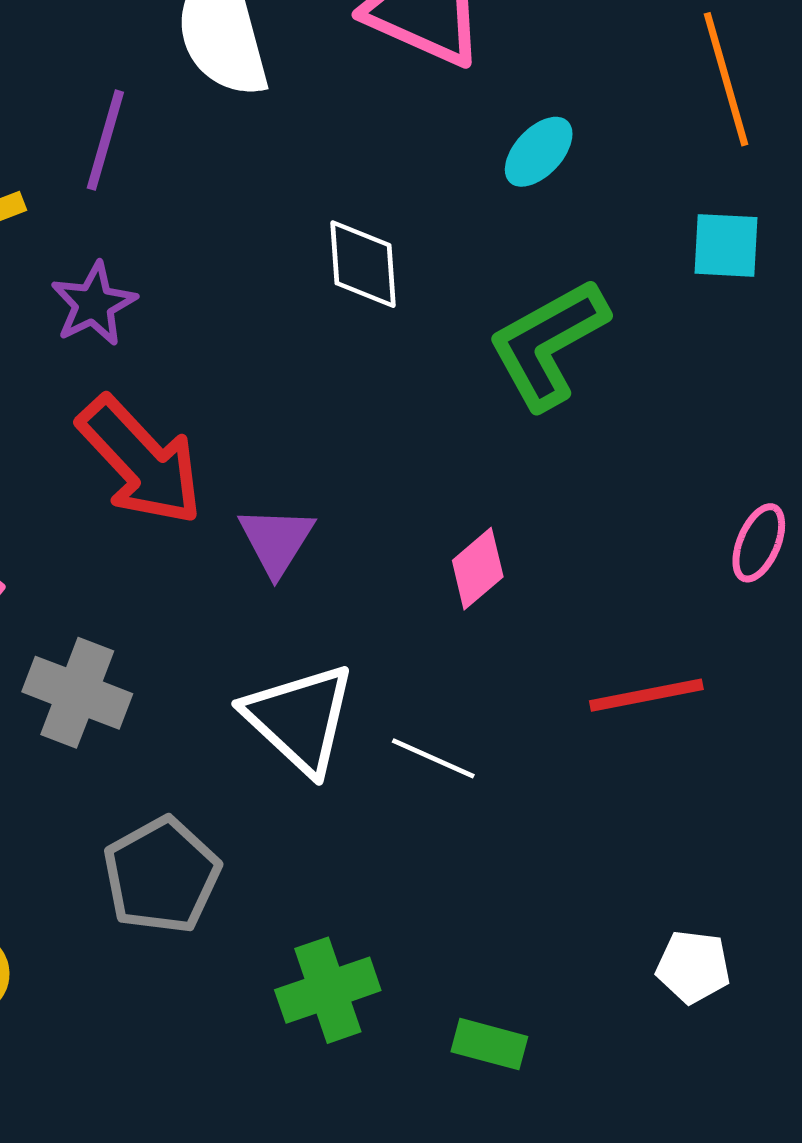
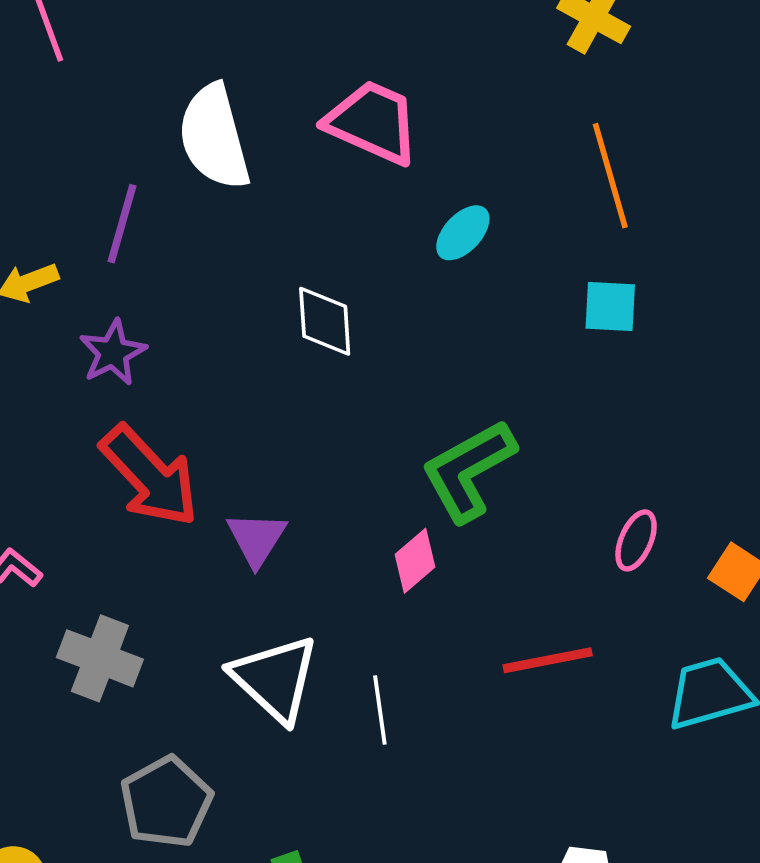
green L-shape: (548, 344) -> (468, 470), moved
white line: (433, 758) -> (380, 710), turned 58

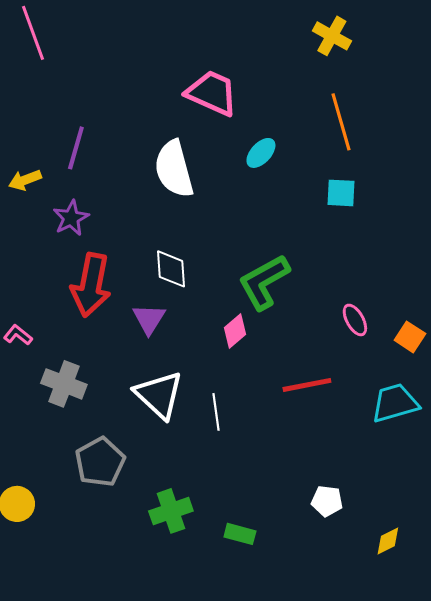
white semicircle: (214, 137) -> (174, 169), moved
white diamond: (325, 321) -> (171, 269), moved
red arrow: (150, 476) -> (91, 285), turned 54
pink ellipse: (636, 540) -> (355, 320), turned -52

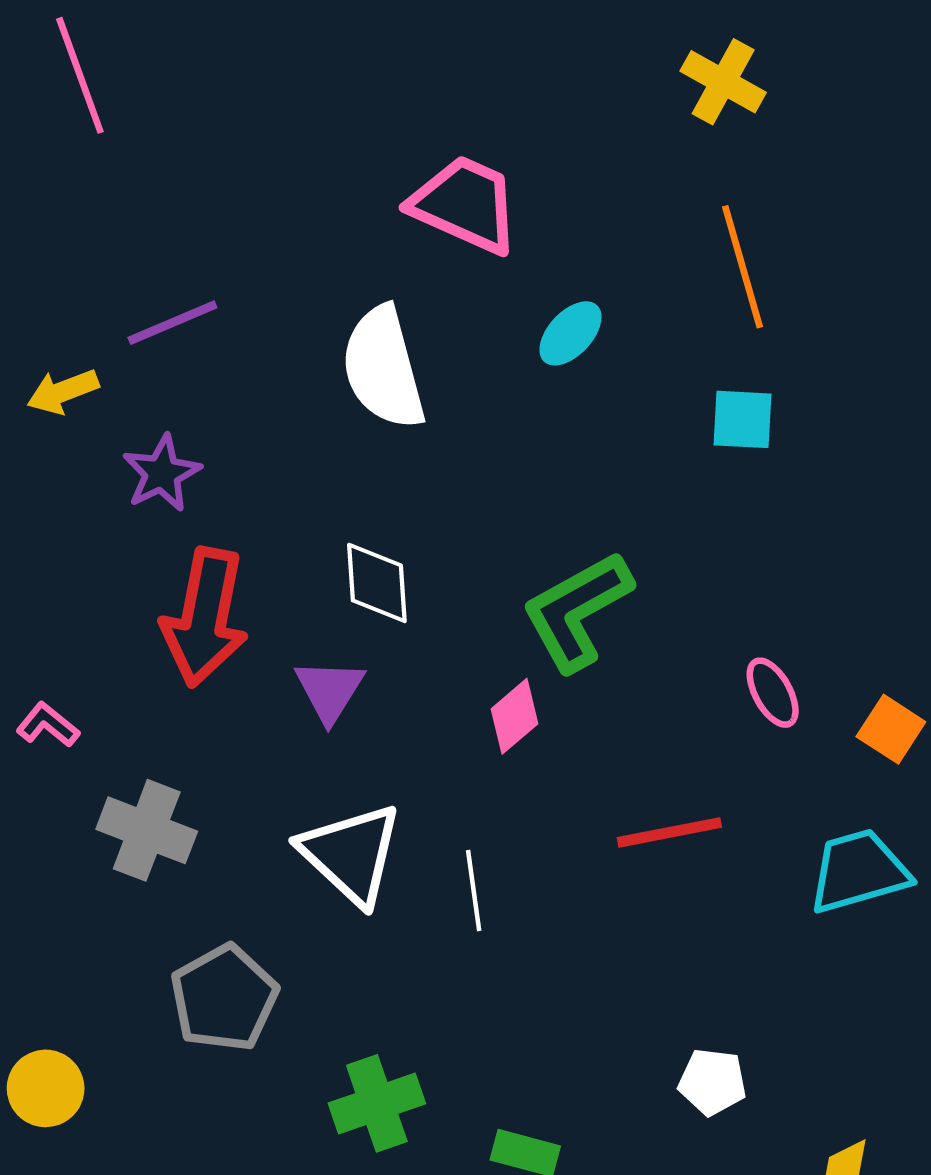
purple line: (76, 148) -> (172, 323), turned 51

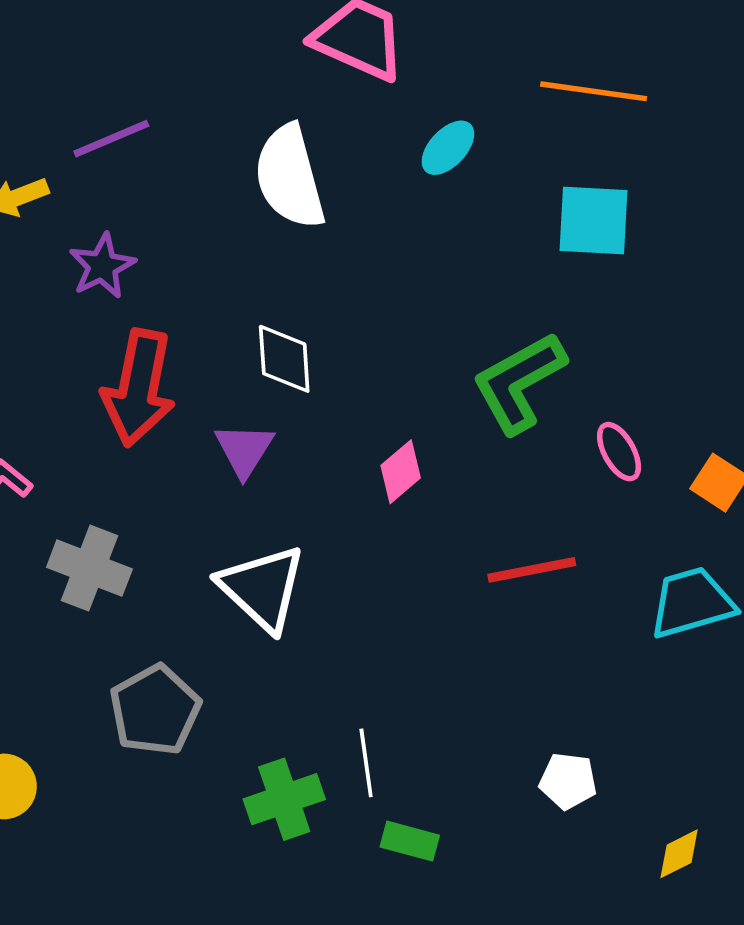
orange line: (743, 267) -> (594, 91), turned -66
cyan square: (743, 419) -> (594, 221), size x1.4
green L-shape: (577, 611) -> (519, 382), moved
white line: (474, 891) -> (366, 763), moved

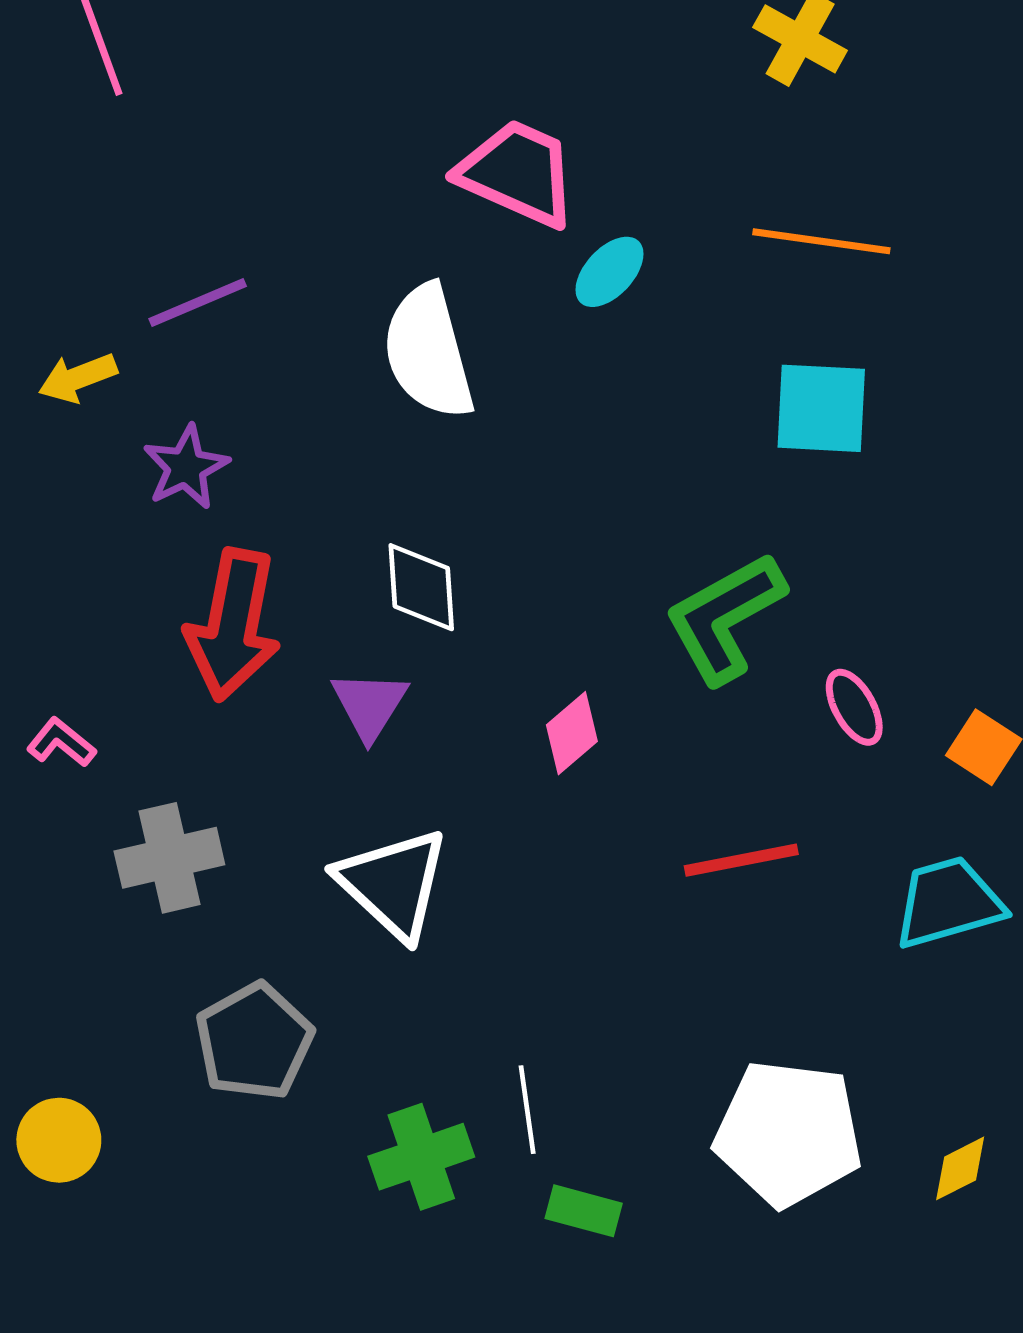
cyan ellipse: (448, 148) -> (609, 272), moved
gray cross: (89, 568) -> (169, 858), turned -34
white pentagon: (568, 781) -> (788, 1133), size x2.0
yellow diamond: (679, 854) -> (960, 1168), moved

